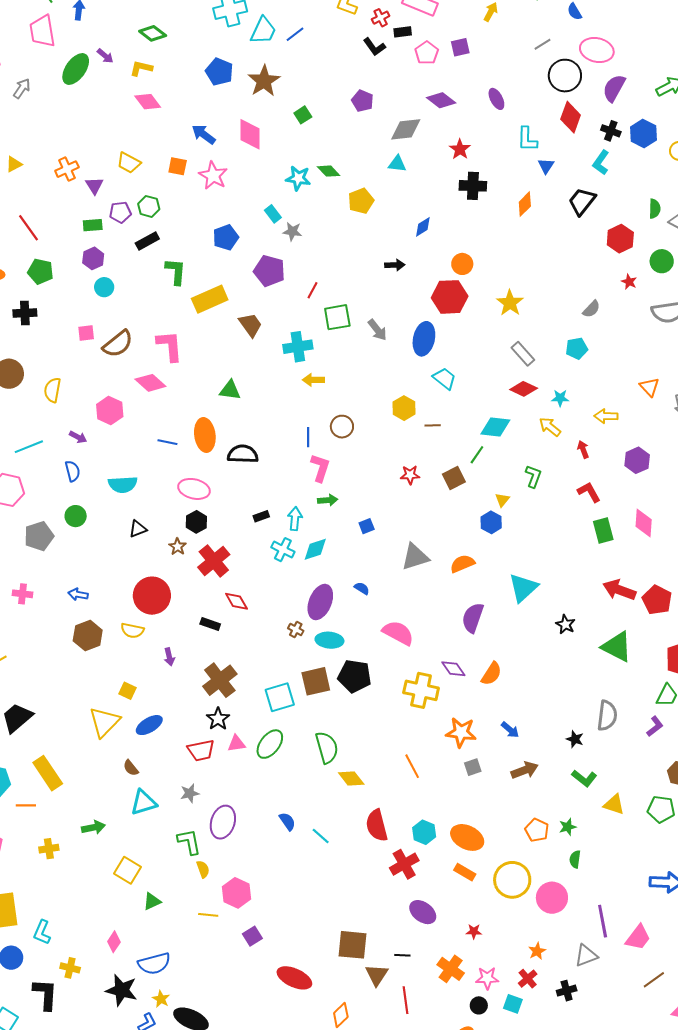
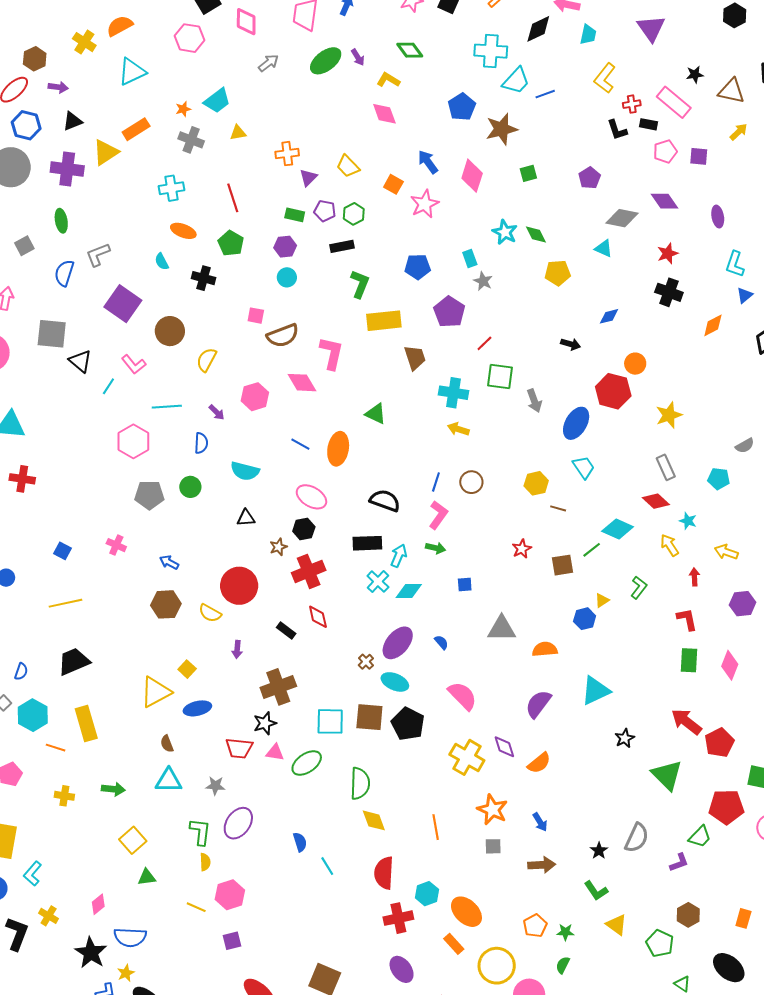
black semicircle: (243, 454) -> (385, 501), moved
red star: (410, 475) -> (522, 549), turned 30
black rectangle: (261, 516) -> (367, 543), size x1.8

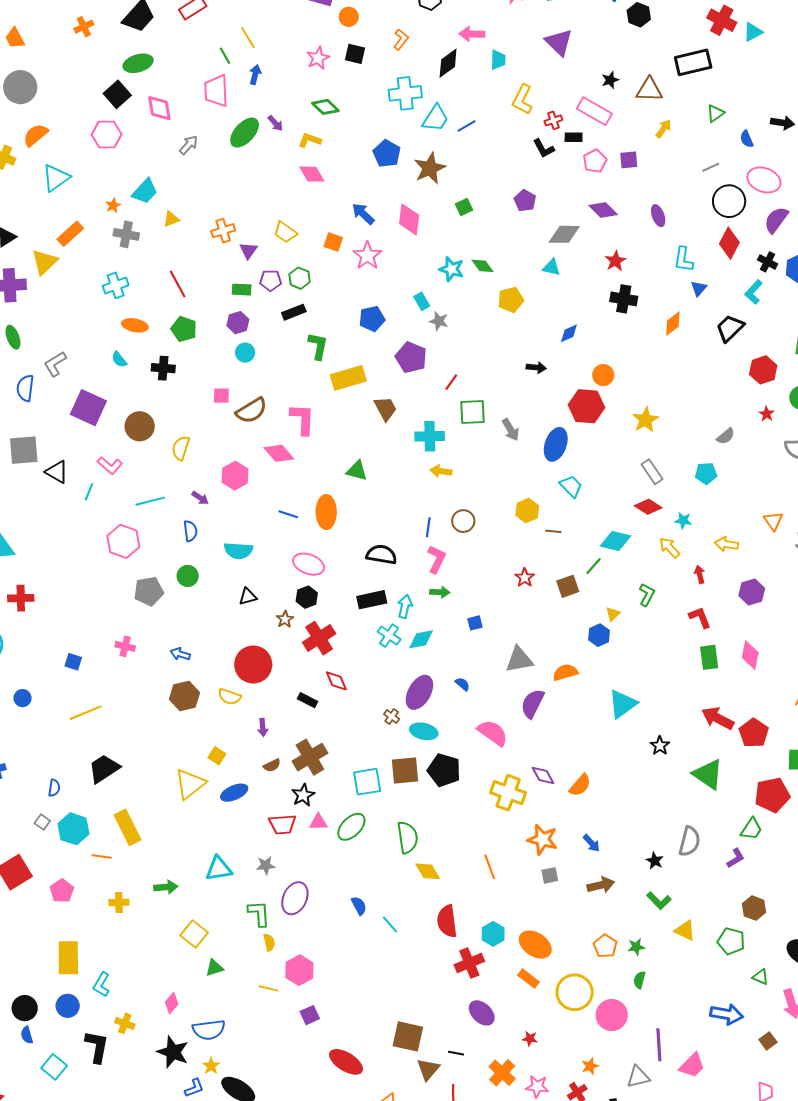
purple semicircle: (538, 704) -> (533, 704), moved
brown semicircle: (167, 744) -> (272, 765), moved, turned -84

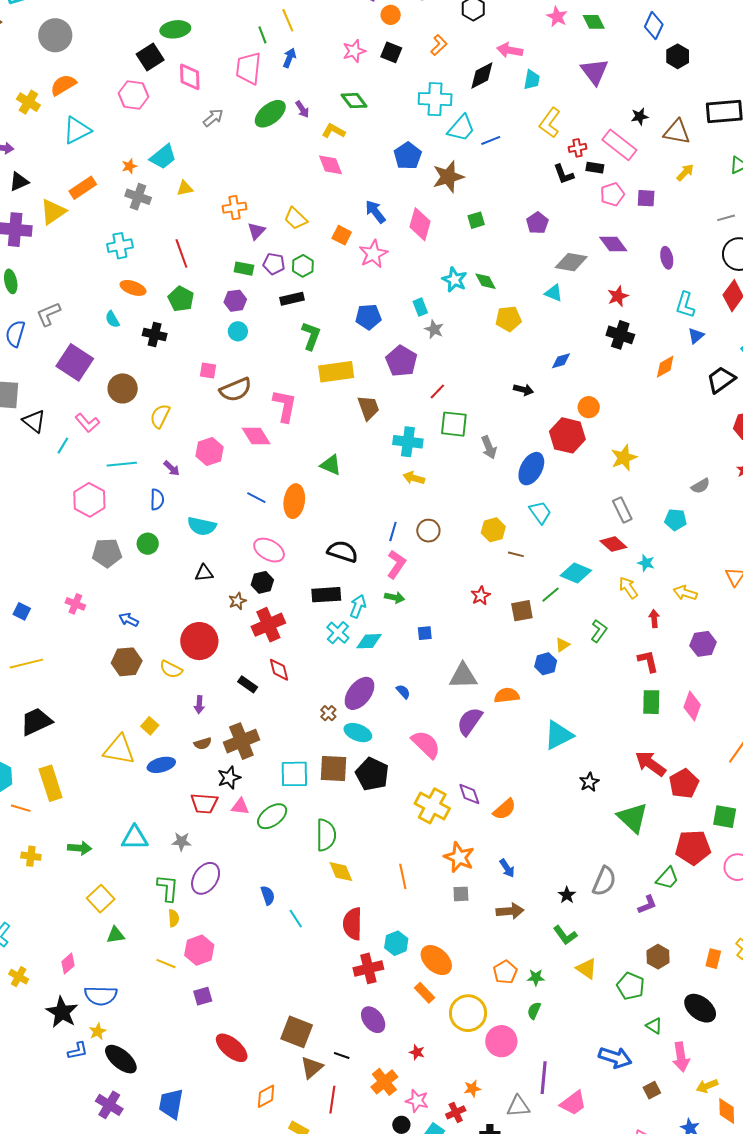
yellow triangle: (190, 784) -> (119, 750), turned 40

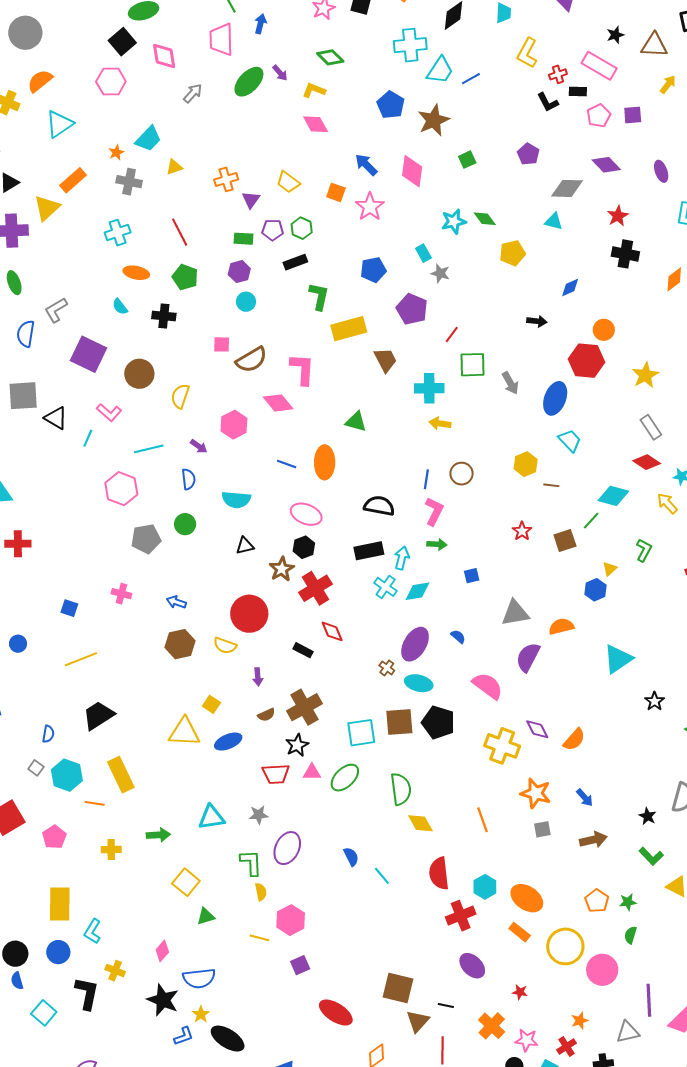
cyan star: (454, 280) -> (454, 221), turned -30
brown star: (237, 601) -> (282, 569), size x1.4

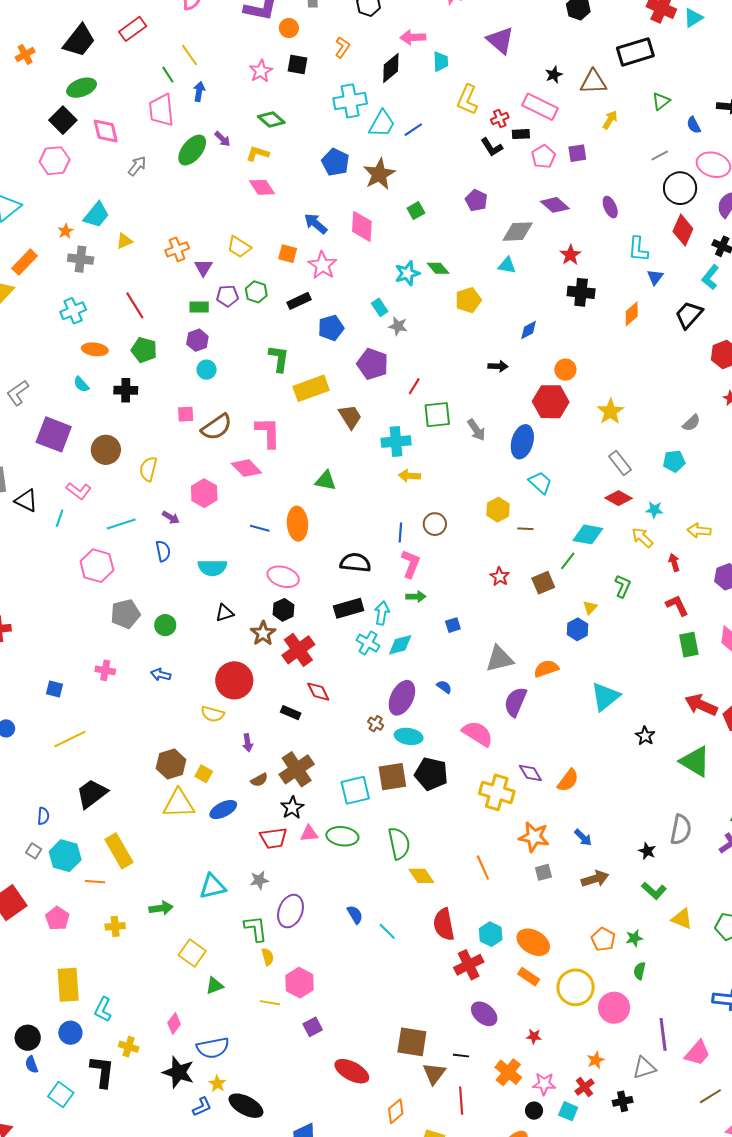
black rectangle: (295, 262) -> (299, 301), moved
green circle: (185, 524) -> (165, 625), moved
brown hexagon: (180, 644) -> (171, 764), moved
green ellipse: (345, 778) -> (342, 836), turned 56

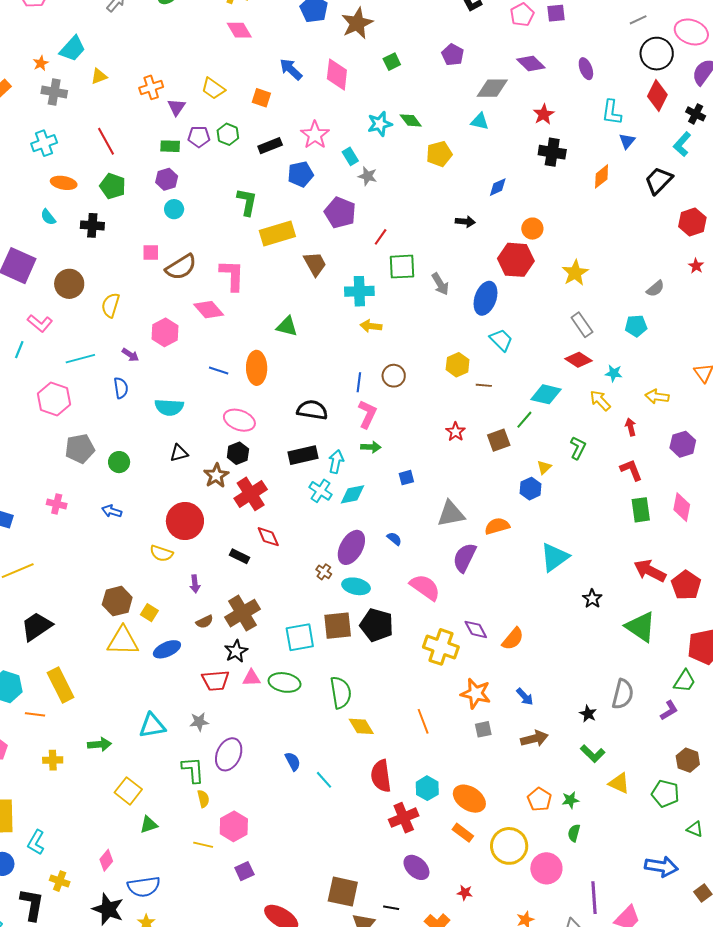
pink star: (323, 265) -> (315, 135), moved

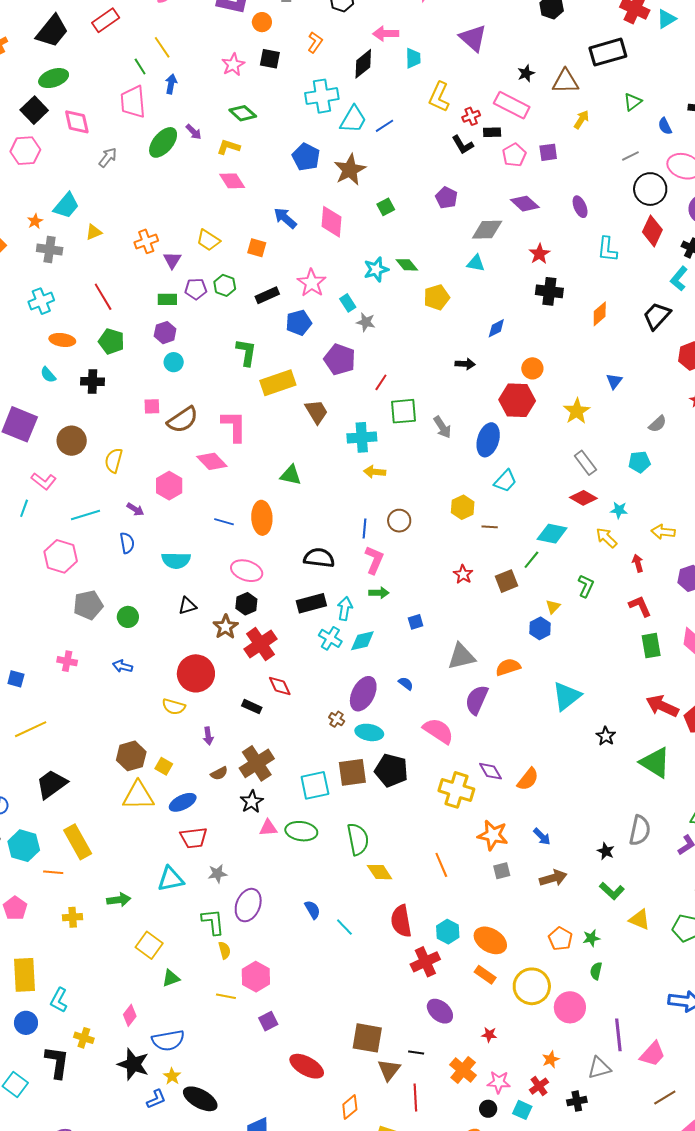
blue triangle: (627, 141) -> (614, 381), moved
cyan trapezoid: (501, 340) -> (505, 481), turned 90
red trapezoid: (215, 681) -> (194, 838), moved

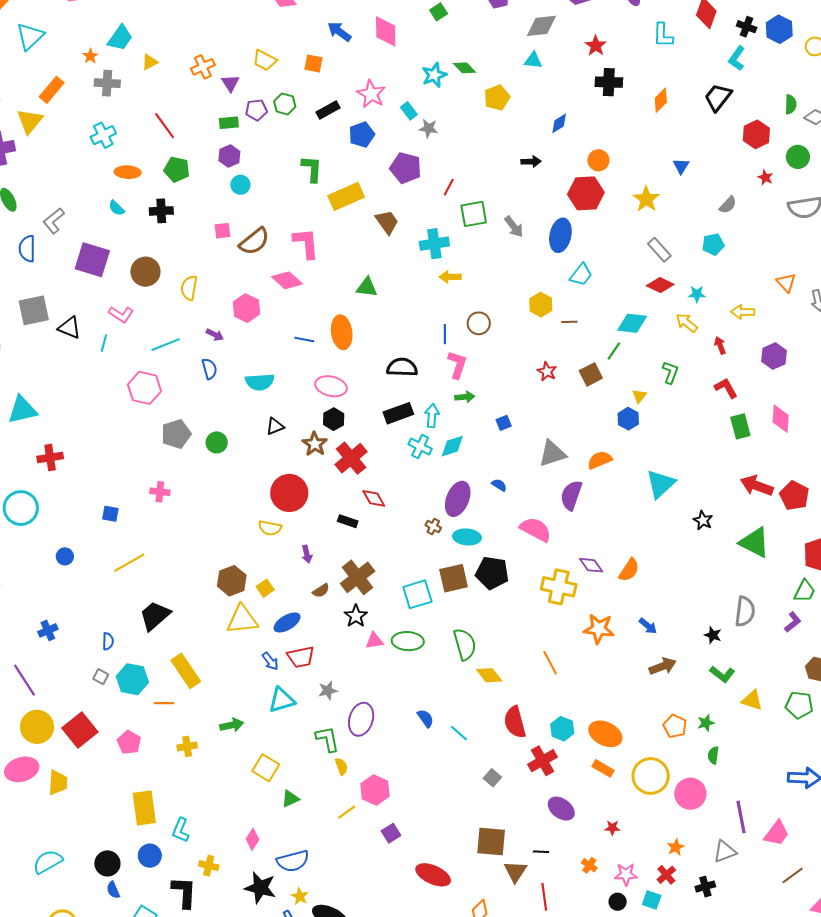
blue arrow: (122, 666) -> (270, 661), moved, turned -138
yellow square: (164, 766) -> (265, 588), turned 30
gray square: (502, 871) -> (492, 778), moved, turned -30
yellow line: (226, 996) -> (347, 812), turned -42
orange cross: (463, 1070) -> (589, 865), size x0.6

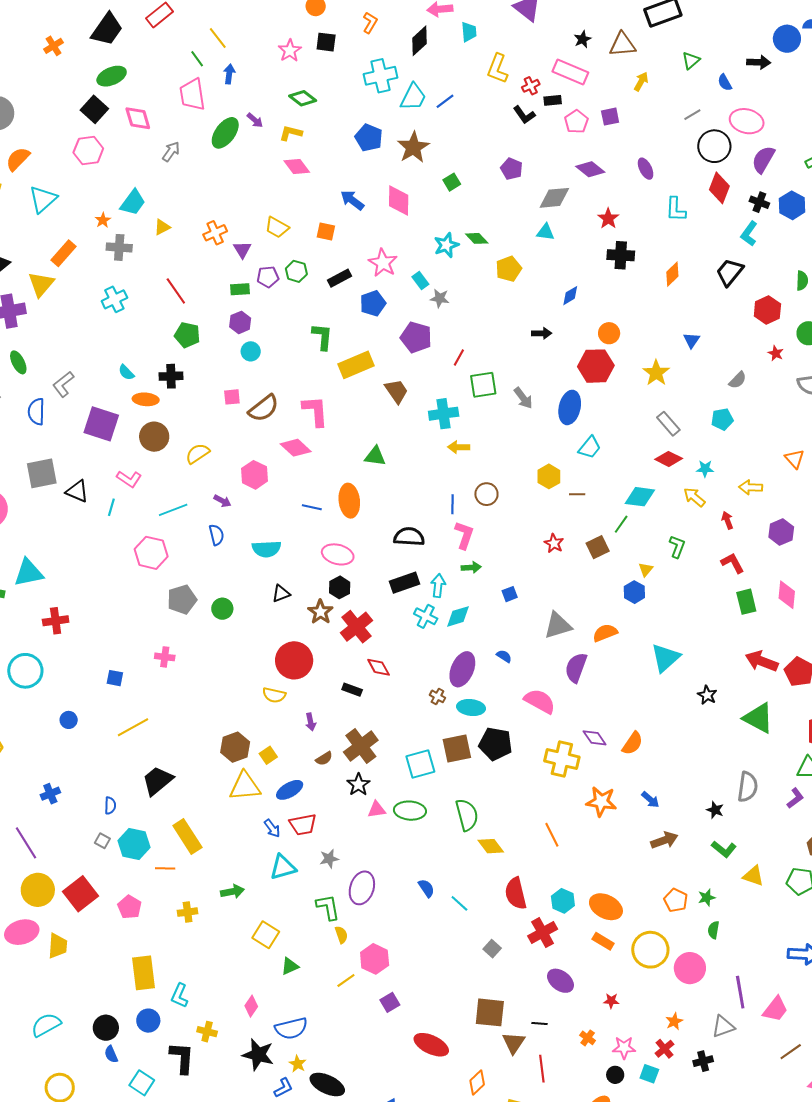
orange ellipse: (128, 172) -> (146, 399), moved
yellow semicircle: (189, 288) -> (198, 454), turned 45

